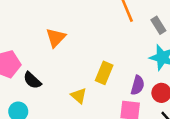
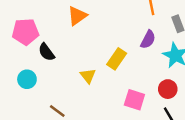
purple semicircle: (138, 85) -> (148, 40), moved

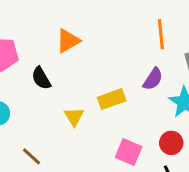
black semicircle: (46, 52) -> (41, 78), moved
yellow rectangle: (117, 59) -> (112, 99), turned 30

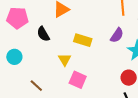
yellow rectangle: (112, 99) -> (83, 40), moved, turned 36
pink square: (129, 152) -> (78, 80), moved

